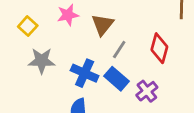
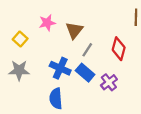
yellow square: (28, 26) -> (20, 39), moved
gray star: (42, 61) -> (19, 70), moved

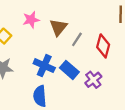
gray line: (87, 50) -> (77, 39), moved

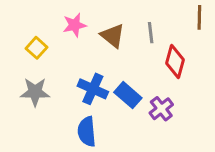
brown triangle: (58, 27) -> (113, 36), turned -30
gray line: (77, 39) -> (151, 33), moved, turned -40

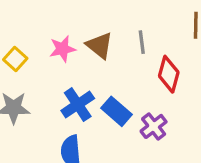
pink star: (75, 25) -> (62, 49), moved
blue cross: (93, 89) -> (78, 105), turned 32

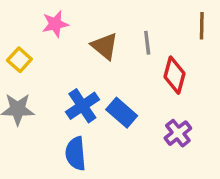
pink star: (62, 49) -> (55, 24), moved
purple cross: (154, 126) -> (178, 133), moved

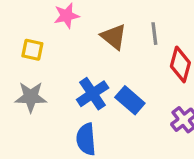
yellow square: (19, 60) -> (32, 50), turned -30

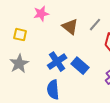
gray line: (154, 34) -> (95, 25), turned 48
gray star: (31, 97) -> (19, 64), turned -30

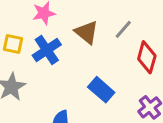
blue cross: (57, 62) -> (47, 50), moved

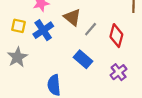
gray line: (123, 29) -> (91, 29), moved

